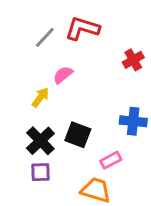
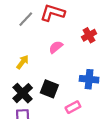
pink semicircle: (63, 75) -> (56, 47), moved

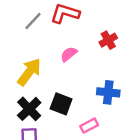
yellow arrow: (23, 62) -> (29, 72), size x1.6

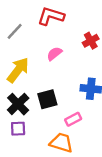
gray line: (33, 21) -> (15, 31), moved
black square: (61, 104) -> (47, 99), turned -36

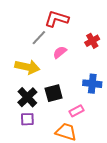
gray line: (15, 31) -> (39, 38), moved
yellow arrow: (18, 70) -> (27, 67), turned 65

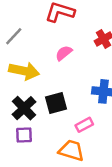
gray line: (39, 38) -> (14, 36), moved

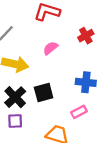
pink rectangle: (84, 125) -> (79, 112), moved

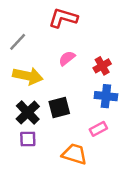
red cross: (86, 36) -> (102, 66), moved

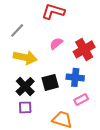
red cross: (102, 66) -> (84, 49), size x1.5
blue cross: (106, 96) -> (75, 77), moved

